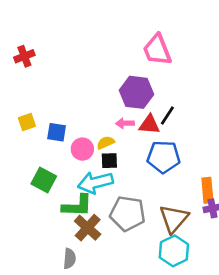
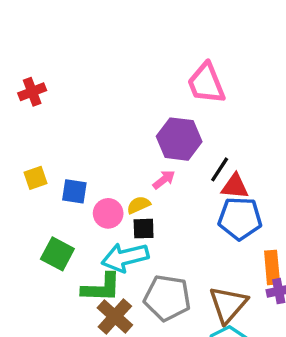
pink arrow: (125, 123) -> (164, 180), turned 144
red triangle: (149, 125) -> (235, 186), moved
blue pentagon: (164, 157) -> (240, 218), moved

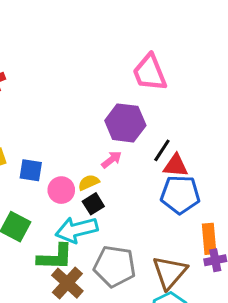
black square: (144, 229) -> (93, 204), turned -30

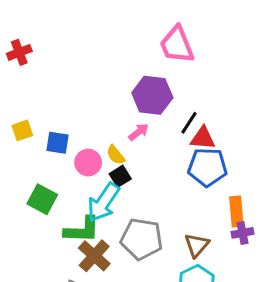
yellow semicircle: (89, 182) -> (116, 155), turned -105
cyan arrow: (77, 230) -> (103, 202), turned -42
brown triangle: (170, 272) -> (197, 245), size x0.7

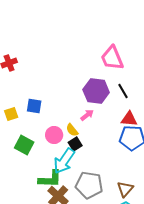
black line: (189, 123) -> (123, 91), moved, turned -63
blue square: (58, 143) -> (34, 106), moved
green square: (42, 199) -> (24, 145), moved

